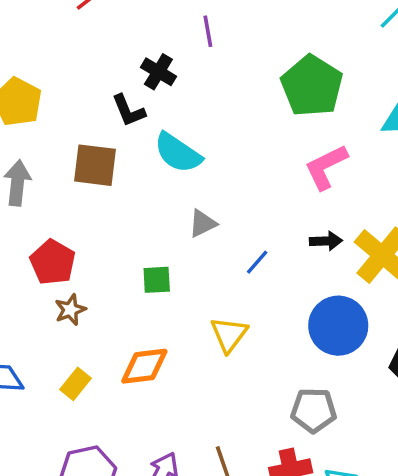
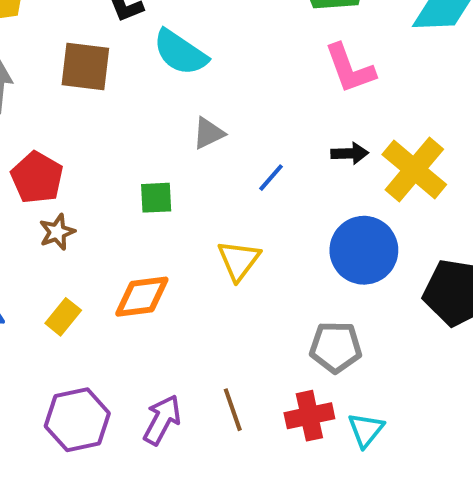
pink L-shape: (326, 167) -> (350, 69), turned -84

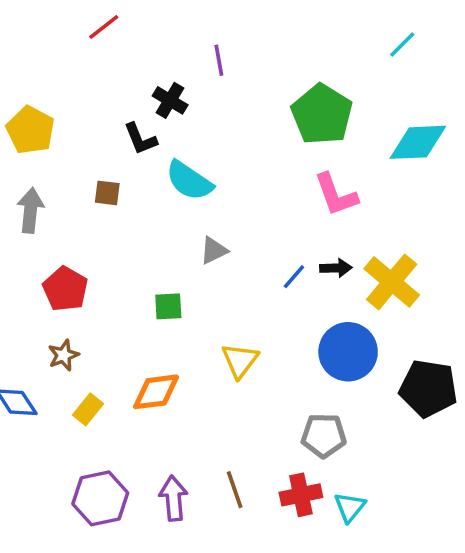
brown square: (85, 67) -> (107, 193), size x0.6
blue line: (271, 178) -> (294, 277), moved
brown star: (57, 232) -> (64, 355), moved
purple arrow: (162, 420) -> (174, 498), turned -33

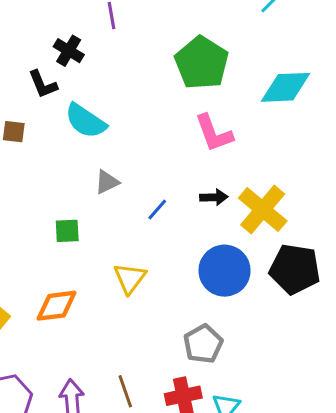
blue line: (294, 277) -> (157, 209), moved
black pentagon: (428, 388) -> (295, 269), moved
gray pentagon: (324, 436) -> (203, 344), turned -30

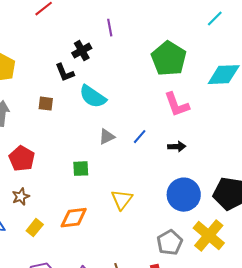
black cross: (69, 51) -> (82, 51), turned 30
blue line: (157, 209) -> (140, 137), moved
yellow cross: (263, 209) -> (209, 236), moved

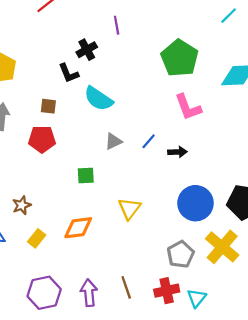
black arrow: (177, 147) -> (177, 152), moved
red pentagon: (22, 159) -> (42, 139), moved, turned -30

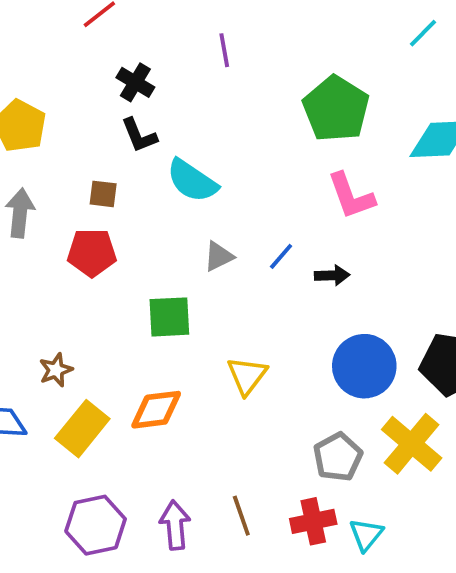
black cross: (87, 50) -> (135, 82), moved, turned -30
green square: (86, 175) -> (169, 317), size x1.4
yellow rectangle: (37, 238) -> (82, 429), size x1.6

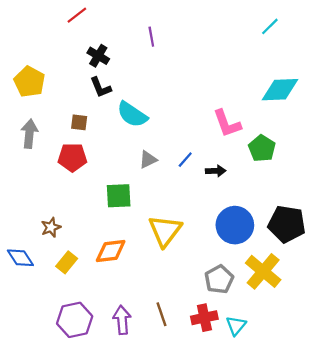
green pentagon: (336, 109) -> (262, 148), moved, size x0.7
yellow triangle: (247, 376) -> (165, 231), size x1.4
yellow rectangle: (82, 429) -> (67, 262), size x0.7

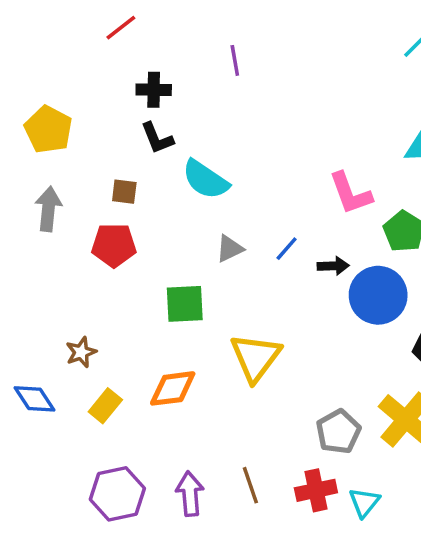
black cross: (98, 56) -> (154, 90), turned -30
blue circle: (235, 225) -> (378, 295), moved

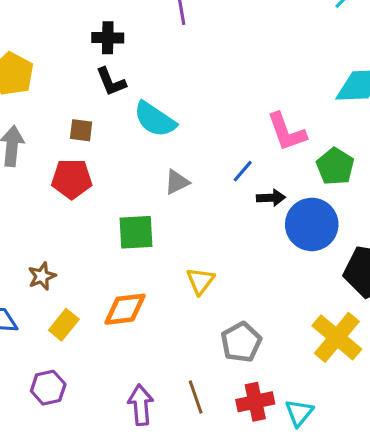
blue line: (287, 249) -> (243, 171), moved
yellow triangle: (256, 357) -> (200, 281), size x0.6
gray pentagon: (338, 432) -> (241, 342), moved
purple hexagon: (117, 494) -> (48, 388), moved, size x0.7

